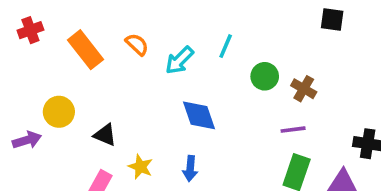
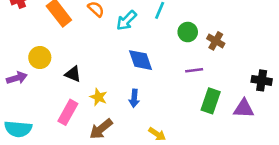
purple line: (293, 130) -> (194, 70), moved

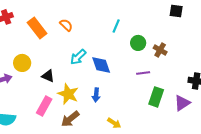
cyan arrow: (126, 21) -> (78, 57), moved
yellow star: (98, 97) -> (68, 94), size x1.5
purple triangle: (244, 109) -> (182, 103), turned -36

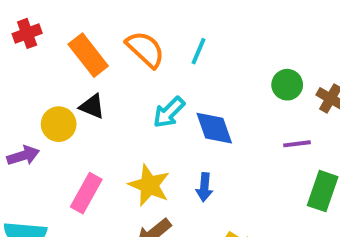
orange semicircle: (66, 25) -> (145, 49), size x1.5
cyan line: (116, 26) -> (199, 51), moved
black triangle: (48, 76) -> (92, 106), moved
pink rectangle: (44, 106) -> (86, 193), moved

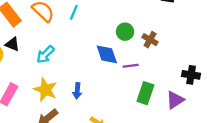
cyan arrow: (169, 112) -> (45, 54), moved
blue diamond: (214, 128) -> (107, 54), moved

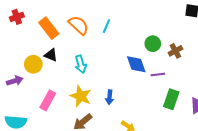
brown cross: (150, 40) -> (175, 51), turned 32
cyan arrow: (45, 54) -> (81, 64), turned -60

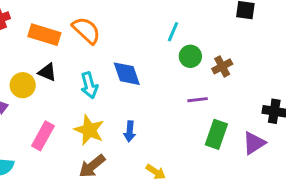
cyan line: (106, 26) -> (173, 32), moved
orange rectangle: (49, 28) -> (44, 35), turned -35
blue diamond: (136, 64) -> (127, 74), moved

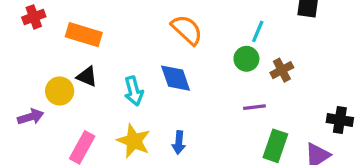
orange semicircle: (86, 30) -> (187, 30), moved
cyan line: (173, 32) -> (258, 31), moved

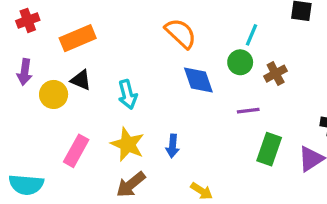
orange rectangle: (84, 35) -> (78, 38), turned -40
blue diamond: (176, 78) -> (198, 80), moved
purple arrow: (31, 117) -> (25, 72), moved, turned 115

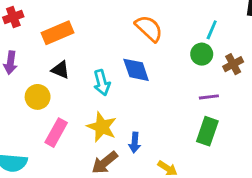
blue diamond: (198, 80) -> (136, 70), moved
yellow circle: (54, 94) -> (38, 97), moved
blue arrow: (173, 146) -> (135, 143), moved
green rectangle: (269, 149) -> (207, 131), moved

